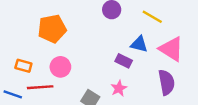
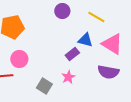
purple rectangle: (124, 61) -> (72, 54), turned -64
purple semicircle: (166, 82) -> (108, 72), turned 110

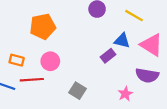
pink star: (68, 77) -> (125, 94), moved

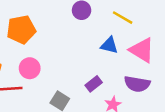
purple rectangle: (108, 56) -> (94, 84), moved

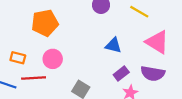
blue triangle: (109, 45) -> (113, 45), moved
purple rectangle: (94, 84) -> (121, 74), moved

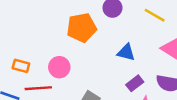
orange pentagon: (45, 23) -> (82, 28), moved

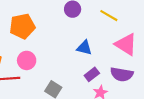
orange pentagon: (82, 28) -> (22, 26), moved

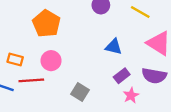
orange pentagon: (22, 26) -> (46, 24), turned -30

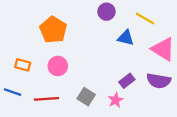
blue triangle: (114, 47) -> (126, 38), moved
red line: (31, 80) -> (46, 99), moved
pink star: (131, 95) -> (116, 100), moved

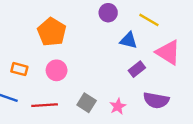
purple rectangle: (127, 81) -> (137, 69), moved
purple semicircle: (159, 81) -> (156, 100), moved

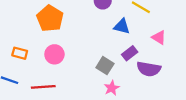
pink triangle: (168, 52) -> (159, 38), size x0.6
purple semicircle: (156, 100) -> (149, 69), moved
gray square: (87, 103) -> (105, 66), moved

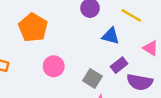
pink circle: (54, 54) -> (54, 66), moved

